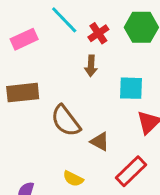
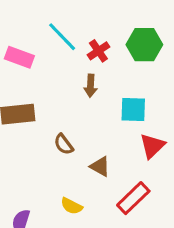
pink rectangle: (24, 39) -> (19, 57), turned 45
brown semicircle: (66, 121) -> (64, 144), size x0.6

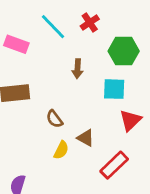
green hexagon: (144, 45) -> (124, 51), moved
red cross: (98, 51) -> (90, 23), moved
yellow semicircle: (72, 206) -> (61, 150), moved, turned -90

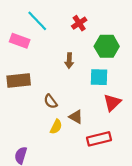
cyan line: (53, 27) -> (37, 21), moved
red rectangle: (114, 165) -> (99, 139), turned 30

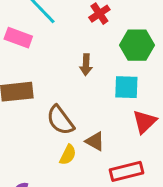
brown semicircle: (51, 101) -> (60, 120), size x1.5

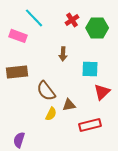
green hexagon: (137, 45) -> (97, 28), moved
brown triangle: (95, 141) -> (69, 105), turned -40

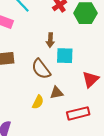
cyan square: (90, 69) -> (65, 56), moved
brown semicircle: (46, 91) -> (41, 69), moved

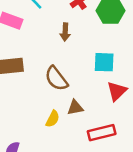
brown arrow: (50, 40) -> (65, 32), moved
cyan square: (65, 56) -> (104, 62), moved

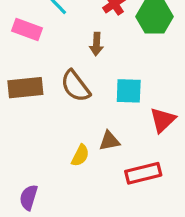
cyan square: (104, 62) -> (129, 91), moved
brown semicircle: (56, 79) -> (75, 86), moved

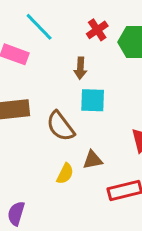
brown semicircle: (75, 86) -> (60, 126), moved
cyan square: (129, 91) -> (93, 100), moved

